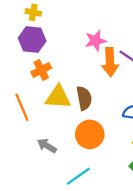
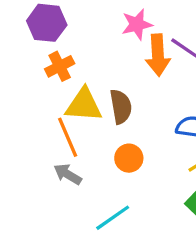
orange line: (22, 107) -> (68, 137), moved
orange circle: (90, 134) -> (129, 158), size x0.7

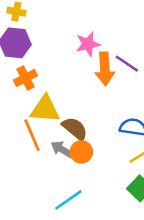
brown semicircle: (121, 107) -> (75, 129), moved, turned -40
gray arrow: (68, 174) -> (62, 149), moved

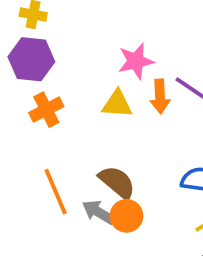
orange arrow: (105, 69) -> (160, 97), size x0.7
yellow triangle: (45, 109) -> (117, 104), moved, size x0.7

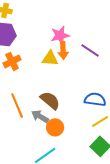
orange arrow: (160, 97) -> (63, 50), moved
orange circle: (126, 216) -> (55, 127), moved

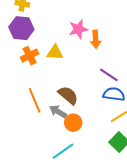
orange arrow: (63, 50) -> (96, 39), moved
purple line: (90, 50) -> (109, 75), moved
yellow triangle: (50, 58) -> (55, 53), moved

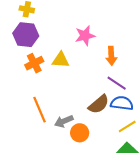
orange arrow: (96, 39) -> (111, 56), moved
brown semicircle: (68, 95) -> (99, 104), moved, turned 100
gray arrow: (58, 111) -> (64, 121), turned -54

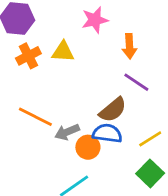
blue semicircle: (122, 103) -> (107, 133), moved
orange line: (40, 110) -> (35, 117), turned -40

